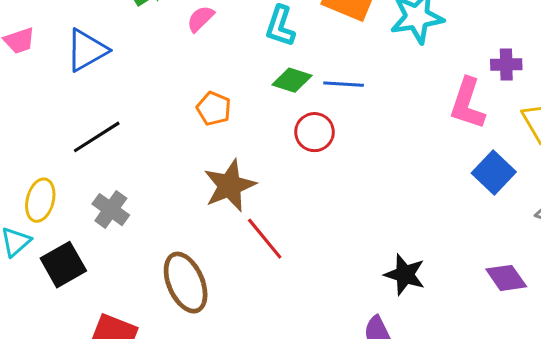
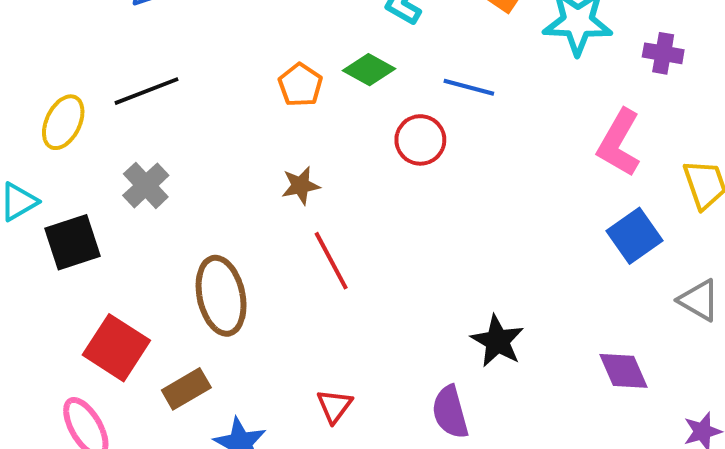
purple cross: (506, 65) -> (663, 53), moved
green diamond: (292, 80) -> (369, 70), moved
brown star: (230, 186) -> (301, 186), size x0.6
yellow ellipse: (40, 200) -> (63, 122), moved

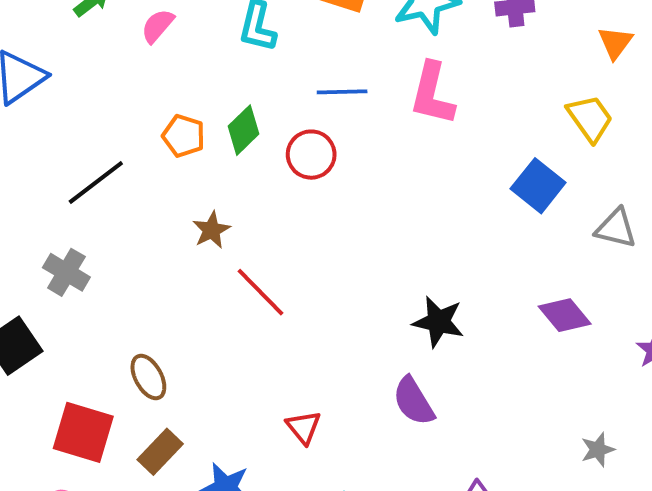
green diamond: (369, 70) -> (243, 130), moved, turned -57
black line: (147, 91) -> (96, 182), moved
pink L-shape: (619, 143) -> (432, 94), moved
brown ellipse: (221, 296) -> (148, 377), moved, size x0.6

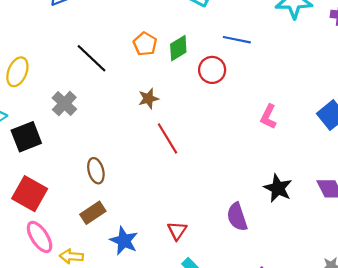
pink L-shape: (432, 94) -> (268, 117), moved, size x0.7
black line: (96, 182) -> (92, 58), turned 68
black star: (438, 322) -> (278, 188), moved
red triangle: (304, 427) -> (177, 231), moved
red square: (83, 432) -> (30, 194), moved

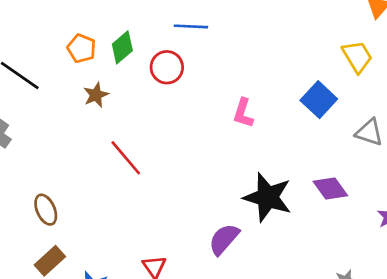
brown star: (148, 99) -> (96, 95), moved
black star: (278, 188) -> (268, 197), size x1.4
purple semicircle: (237, 217) -> (224, 239), turned 68

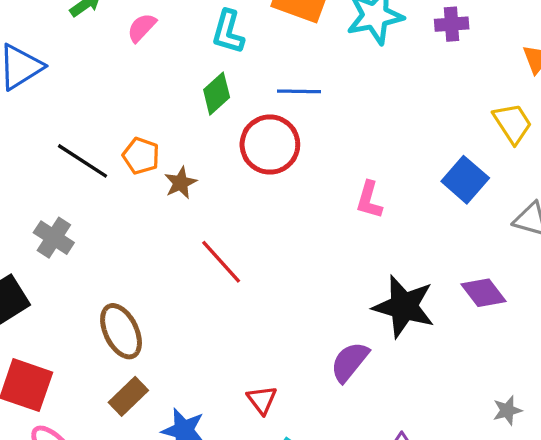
green diamond: (122, 47) -> (217, 94), moved
orange pentagon: (81, 48) -> (141, 156), moved
red circle: (167, 67) -> (270, 145), size x1.4
brown ellipse: (46, 210) -> (121, 331), size x1.4

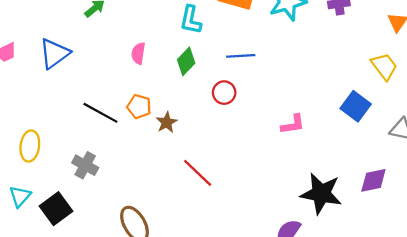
pink semicircle: (142, 28) -> (138, 53), moved, turned -30
red circle: (270, 145) -> (224, 93), size x0.6
pink L-shape: (369, 200) -> (293, 124), turned -110
purple diamond: (484, 293) -> (373, 180), turned -60

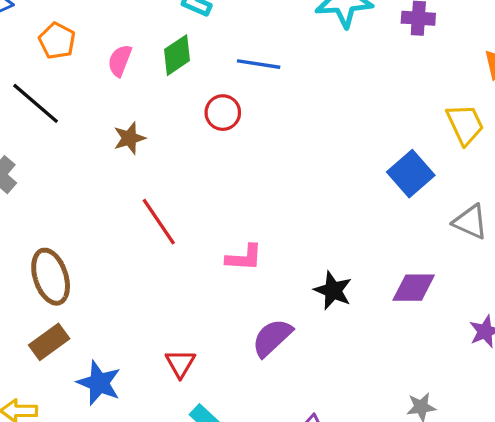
pink semicircle: (138, 53) -> (120, 61), moved
orange pentagon: (139, 107) -> (57, 41), moved
pink L-shape: (293, 124) -> (244, 258), moved
black star: (321, 194) -> (333, 290), size x0.6

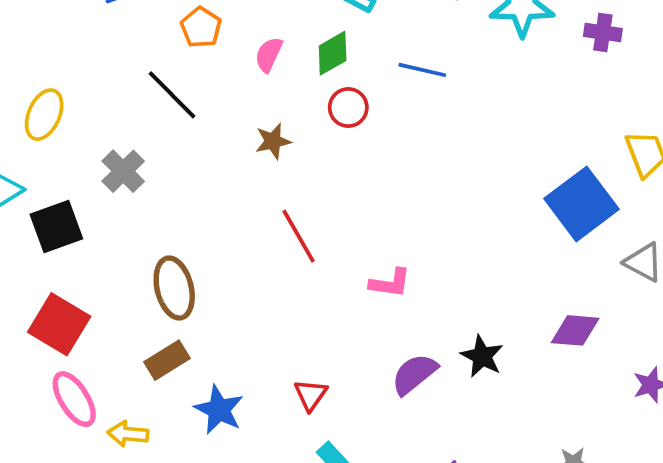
red circle: (223, 113) -> (348, 108), moved
blue square: (411, 174) -> (581, 204), size x1.4
black star: (333, 290) -> (482, 356), moved

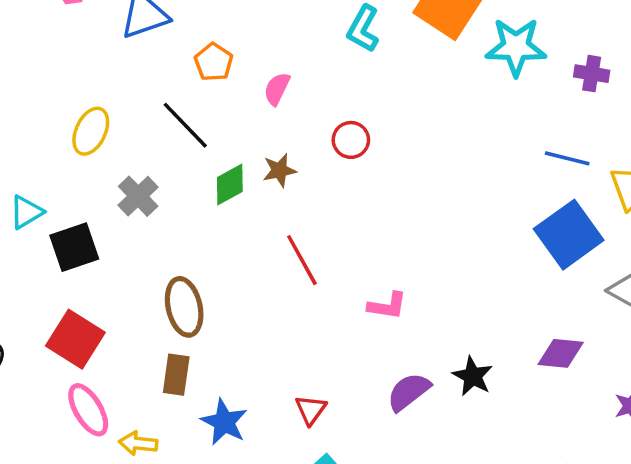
green diamond: (333, 53) -> (230, 185), moved
blue line: (422, 70) -> (567, 158), moved
yellow ellipse: (44, 115) -> (91, 131), moved
brown rectangle: (167, 360) -> (176, 375), turned -51

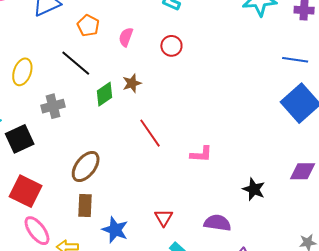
red circle: (351, 140) -> (171, 46), moved
gray cross: (138, 196) -> (53, 106), turned 35
brown ellipse: (184, 307) -> (86, 167), turned 56
purple semicircle: (409, 392) -> (217, 223), moved, turned 52

